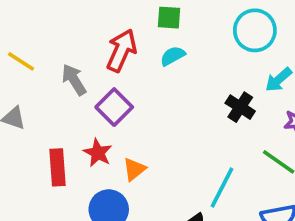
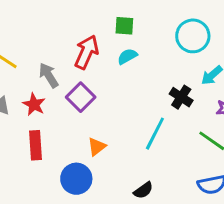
red star: (98, 153) -> (34, 104), moved
cyan line: (222, 187) -> (155, 134), moved

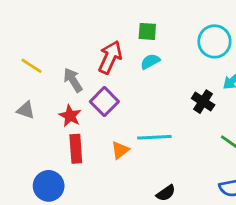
red star: (34, 104) -> (70, 116), moved
cyan line: (155, 134) -> (154, 137), moved, turned 60
red rectangle: (36, 145) -> (76, 149), moved
blue circle: (76, 179) -> (49, 186), moved

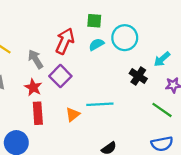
cyan circle: (214, 41) -> (125, 38), moved

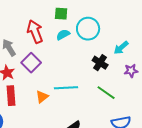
red arrow: (65, 41) -> (35, 32), turned -45
green line: (162, 110) -> (106, 93), moved

